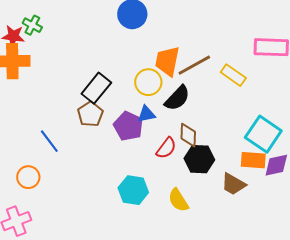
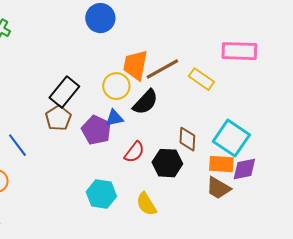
brown diamond: (188, 135) -> (187, 139), moved
brown trapezoid: (233, 184) -> (218, 188), moved

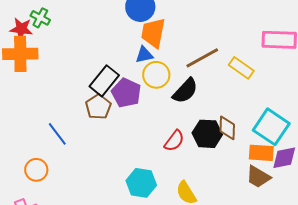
orange trapezoid: (135, 65) -> (153, 33), moved
blue triangle: (114, 118) -> (144, 55), moved
purple pentagon: (96, 130) -> (126, 93), moved
black hexagon: (167, 163) -> (207, 134), moved

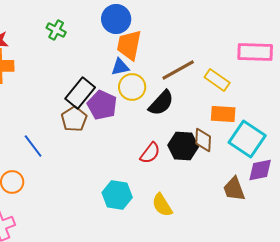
green cross: (40, 18) -> (56, 30), moved
orange rectangle: (261, 153) -> (223, 114), moved
brown trapezoid: (258, 177) -> (234, 189), turned 40

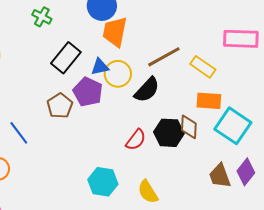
blue triangle: (120, 67) -> (100, 67), moved
black rectangle: (80, 93) -> (66, 58), moved
purple diamond: (260, 170) -> (246, 172), moved, turned -40

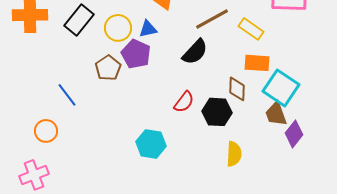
black rectangle: (66, 58) -> (79, 20), moved
yellow circle: (118, 74) -> (118, 28), moved
black hexagon: (169, 133) -> (217, 112), moved
brown trapezoid: (220, 176) -> (276, 114), moved
yellow semicircle: (148, 192) -> (234, 154), moved, turned -145

